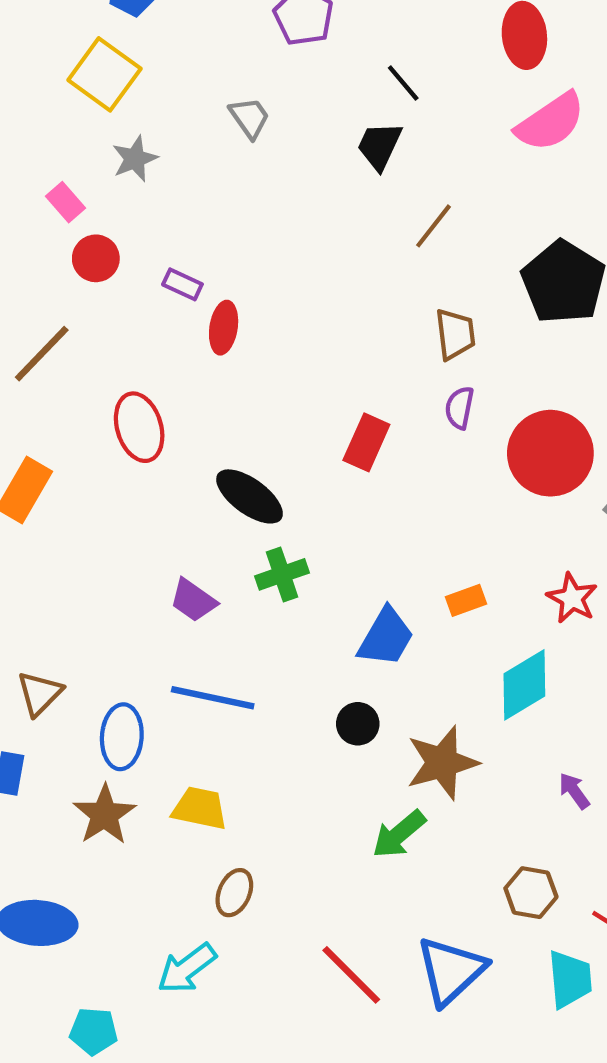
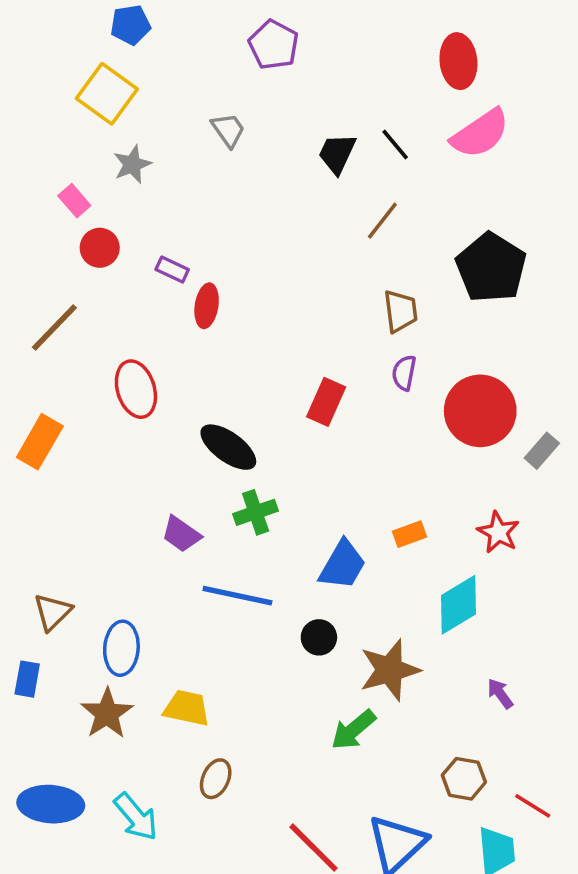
black line: (403, 83) -> (395, 144), moved
blue line: (213, 698) -> (237, 596), moved
cyan arrow: (187, 968) -> (136, 817), moved, turned -93

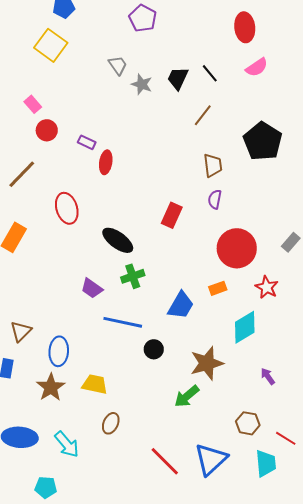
pink semicircle: (480, 134) -> (257, 67), size x0.7
gray star: (132, 164) -> (142, 84), moved, turned -30
red circle: (480, 411) -> (237, 248), moved
black circle: (319, 637) -> (154, 349), moved

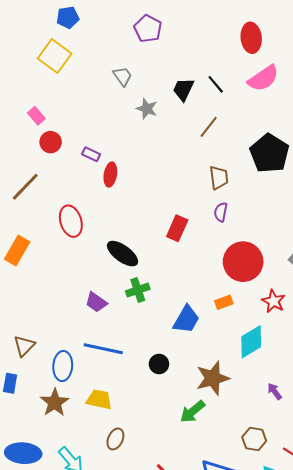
pink semicircle: (257, 67) -> (263, 78), size x1.4
gray star: (142, 84) -> (147, 109), moved
blue line: (123, 322) -> (103, 349), moved

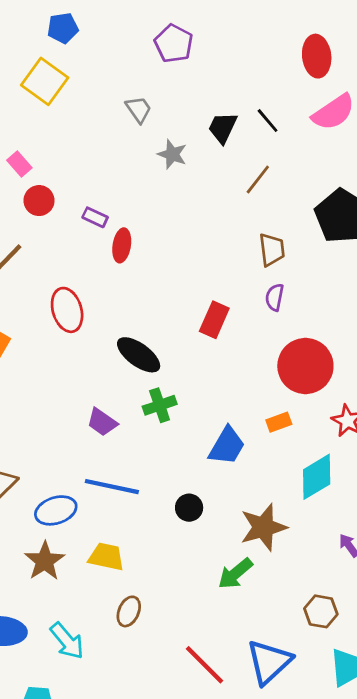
blue ellipse: (63, 366) -> (56, 510), turned 68

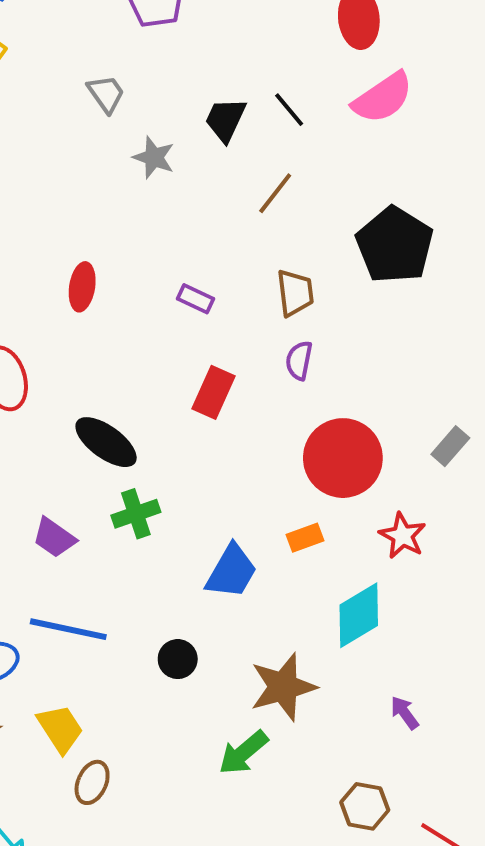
purple rectangle: (95, 217) -> (196, 299), moved
yellow trapezoid: (106, 557) -> (60, 729), turned 45
brown ellipse: (129, 611) -> (92, 782), moved

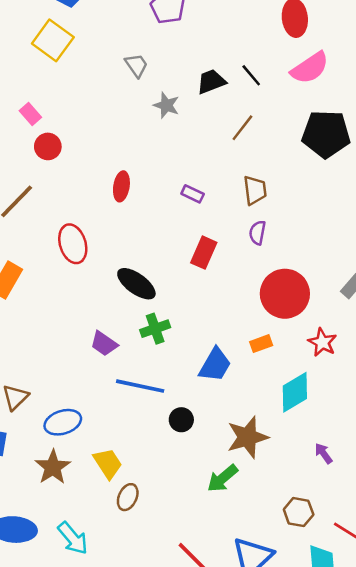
black trapezoid: (225, 120) -> (211, 82), turned 44
black pentagon: (395, 245) -> (326, 134), moved, turned -30
blue line: (68, 629) -> (140, 386), moved

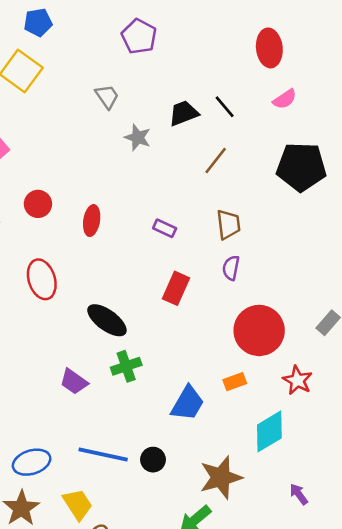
pink semicircle: (310, 68) -> (285, 99), size x0.6
red circle: (48, 146) -> (38, 204), moved
blue line: (140, 386) -> (103, 454), moved

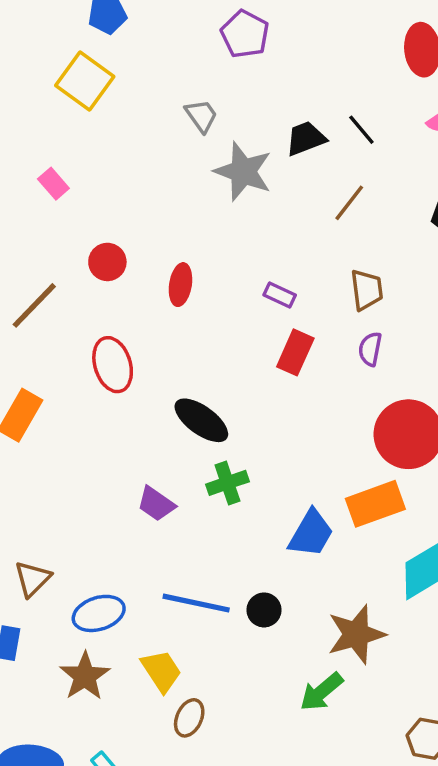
gray star: (138, 137) -> (243, 171), size x1.6
red rectangle: (176, 288) -> (295, 352), moved
orange rectangle: (235, 382) -> (375, 504), size x1.8

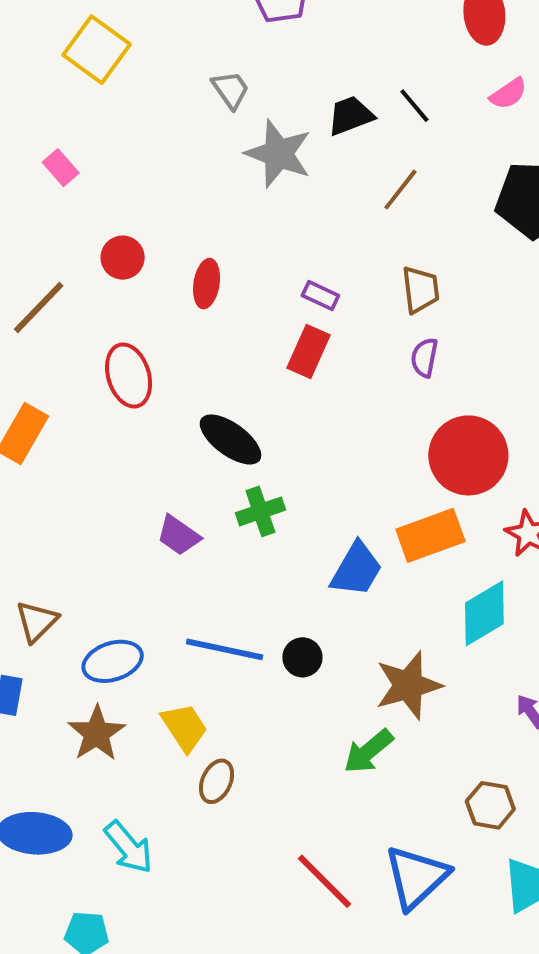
red rectangle: (295, 352) -> (308, 352), moved

